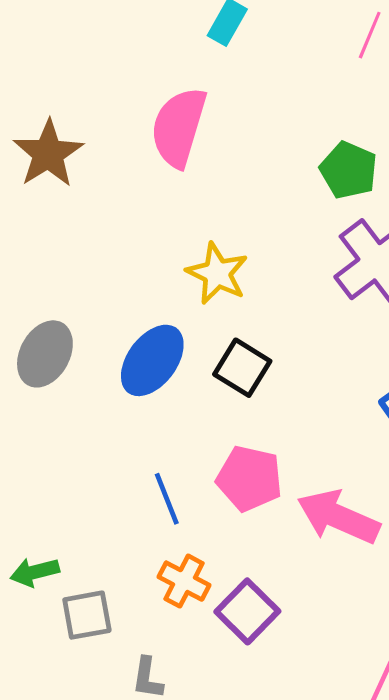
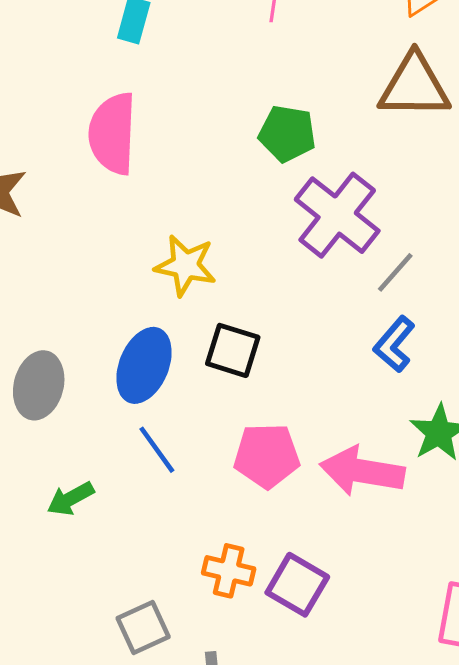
blue line: (167, 499) -> (157, 450), moved
green arrow: (35, 572) -> (71, 499), moved

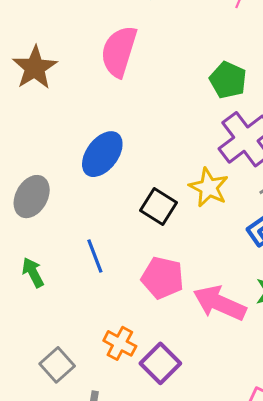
yellow star: (185, 265) -> (209, 187), moved
blue ellipse: (144, 365) -> (102, 154), moved
green arrow: (71, 499) -> (33, 272), turned 76
gray square: (143, 628) -> (57, 365), turned -32

